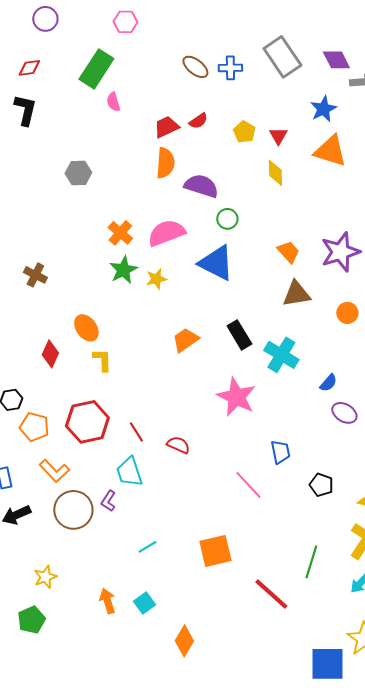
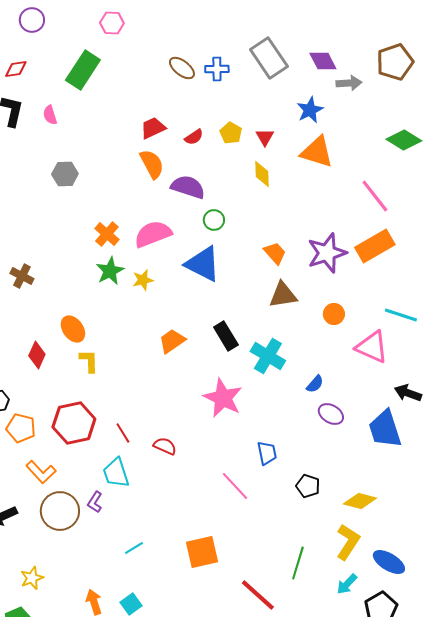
pink semicircle: (113, 102) -> (50, 115), moved
red semicircle: (198, 121) -> (194, 137), moved
orange semicircle: (165, 163) -> (152, 164), turned -32

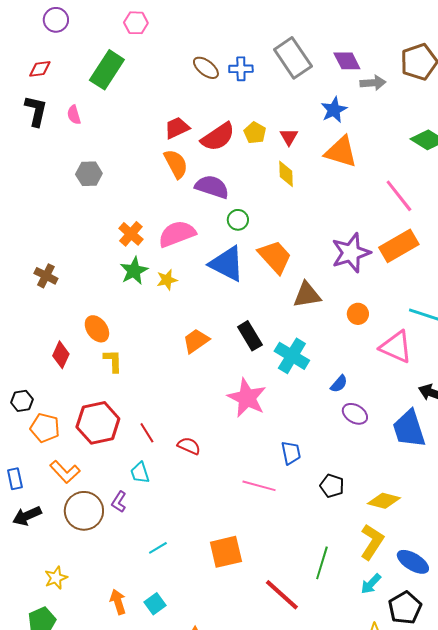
red semicircle: (194, 137) -> (218, 137), size x1.8
orange trapezoid: (275, 253) -> (275, 257), moved, size x1.5
cyan trapezoid: (116, 473) -> (140, 473), size x0.7
pink line: (235, 486) -> (259, 486), turned -32

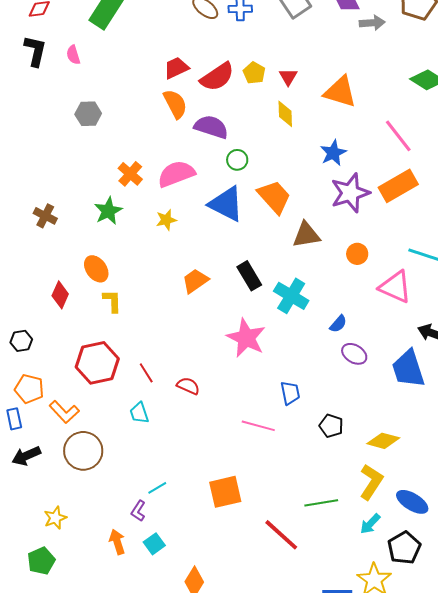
blue star: (334, 110) -> (333, 153), moved
green star: (134, 271) -> (108, 211), moved
orange pentagon: (45, 428) -> (29, 389), moved
purple L-shape: (119, 502) -> (138, 511), moved
green line: (322, 563) -> (321, 503), turned 64

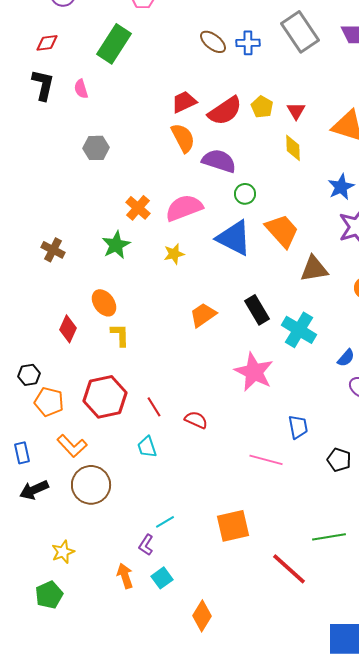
orange pentagon: (29, 389) -> (49, 402), moved

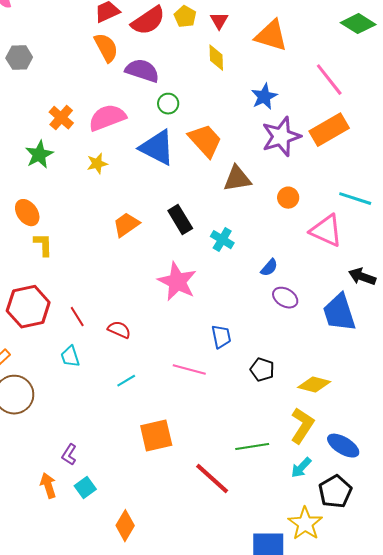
cyan cross: (299, 330) -> (222, 240), size x0.7
cyan line: (165, 522) -> (126, 381), moved

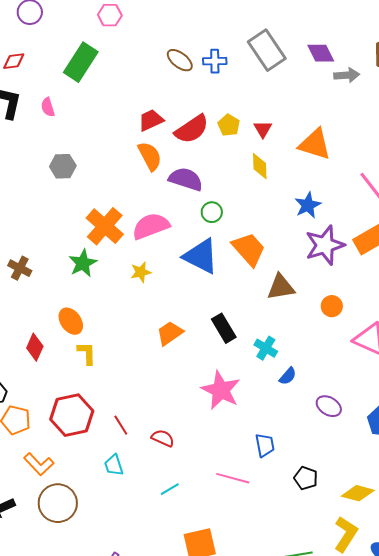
orange cross: (61, 118) -> (105, 226), size x1.5
blue semicircle: (269, 268) -> (288, 376), moved

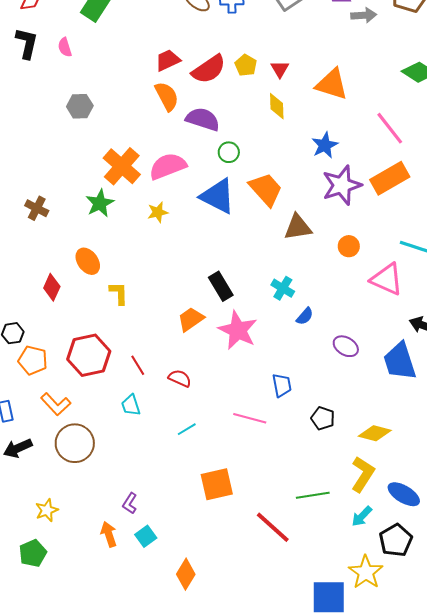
black rectangle: (224, 328) -> (221, 286), moved
orange trapezoid: (170, 333) -> (191, 319), moved
yellow L-shape: (87, 353) -> (119, 293), moved

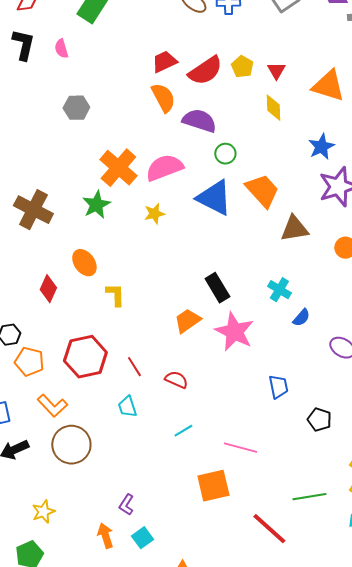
brown cross: (37, 208) -> (33, 210), size x1.6
pink line: (250, 418) -> (240, 448), moved

